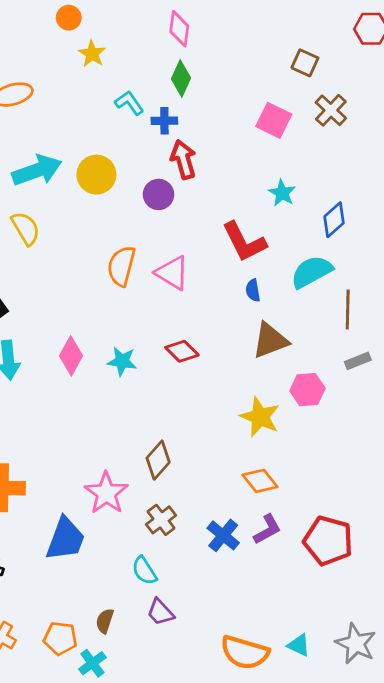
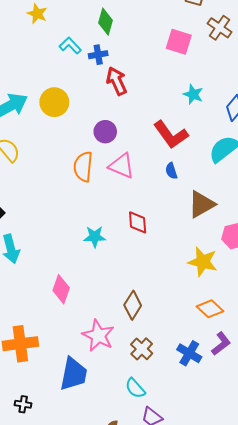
purple circle: (158, 194) -> (105, 132), moved
blue semicircle: (253, 290) -> (171, 171), moved
red diamond: (182, 351) -> (138, 222), turned 50
pink diamond: (71, 356) -> (61, 289), moved

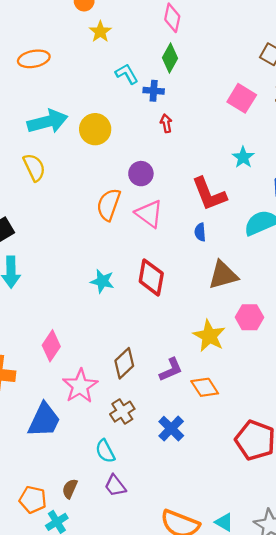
red arrow: (117, 81) -> (166, 123), size x0.6
red diamond: (138, 222) -> (151, 277), size x1.4
pink diamond: (61, 289) -> (51, 346), moved
purple L-shape: (221, 344) -> (171, 370), moved

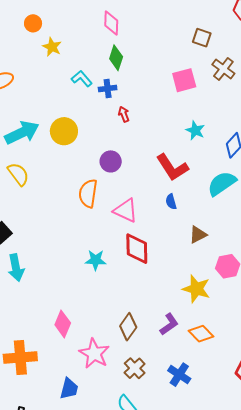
pink square: (242, 98) -> (184, 80), turned -35
pink triangle: (149, 214) -> (126, 210), moved
brown triangle: (223, 275) -> (198, 235), size x0.7
blue trapezoid: (44, 420) -> (69, 389), size x0.7

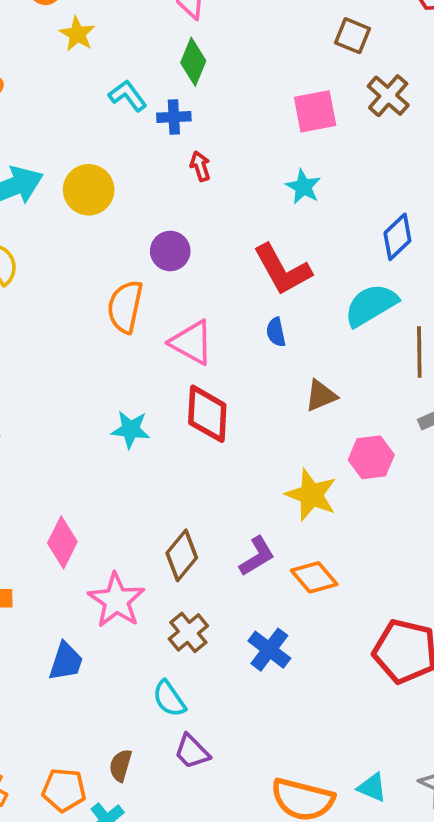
cyan star: (195, 130) -> (303, 187), moved

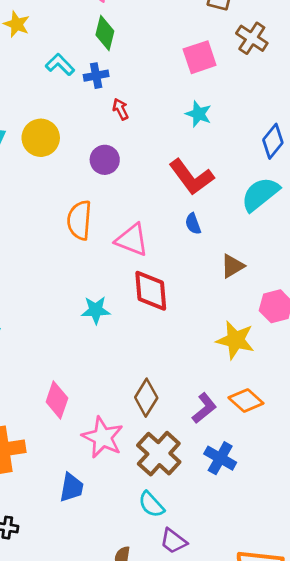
purple circle: (170, 251) -> (105, 160), moved
purple L-shape: (257, 556) -> (204, 408), moved
brown cross: (188, 632) -> (159, 454), size x1.5

